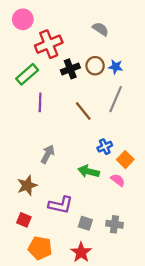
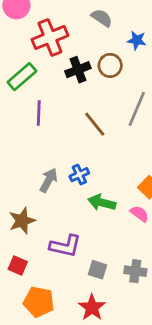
gray semicircle: (100, 29) -> (102, 18), moved
blue star: (116, 67) -> (137, 40), moved
blue cross: (105, 147) -> (79, 175), moved

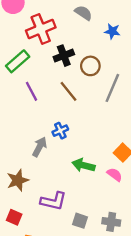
brown circle: (110, 65) -> (90, 66), moved
purple line: (39, 113) -> (31, 91), turned -30
brown line: (95, 124) -> (68, 91), moved
blue cross: (79, 175) -> (60, 131), moved

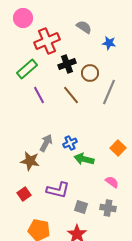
blue cross: (60, 131) -> (70, 143), moved
pink semicircle: (115, 175) -> (112, 182), moved
brown star: (18, 180) -> (30, 161), moved, turned 30
red square: (14, 217) -> (24, 194), moved, turned 32

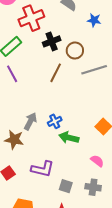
gray line: (109, 92) -> (94, 70), turned 50
purple line: (39, 95) -> (12, 74), moved
brown line: (71, 95) -> (56, 73), turned 66

